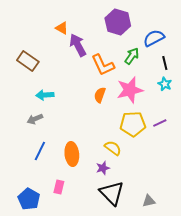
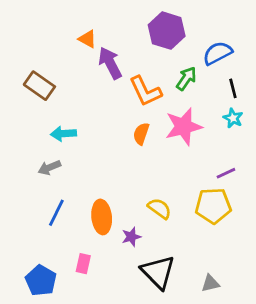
yellow pentagon: (133, 124) -> (213, 206), moved
purple star: (103, 168) -> (131, 237), moved

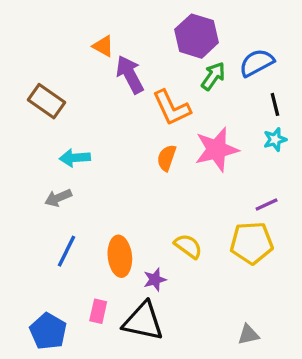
green arrow: (186, 79) -> (213, 76), moved
cyan star: (233, 118) -> (275, 139), turned 30
black triangle: (158, 272) -> (143, 321), moved, turned -33

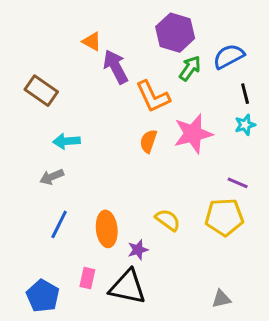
purple line: (267, 205) -> (238, 183), turned 48

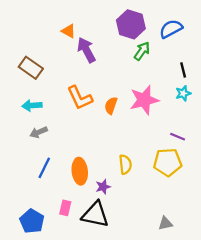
blue semicircle: (229, 56) -> (171, 29), moved
orange L-shape: (153, 97) -> (80, 98), moved
cyan arrow: (67, 141) -> (32, 106), moved
yellow semicircle: (168, 220) -> (125, 164), turned 48

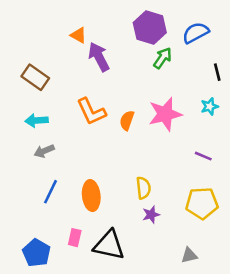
black line: (183, 70) -> (217, 72), moved
yellow pentagon: (168, 162) -> (202, 203), moved
purple star: (103, 187) -> (151, 215), moved

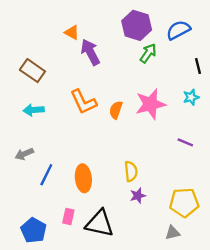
gray arrow: (44, 151) -> (24, 154), moved
yellow pentagon: (202, 203) -> (184, 203), moved

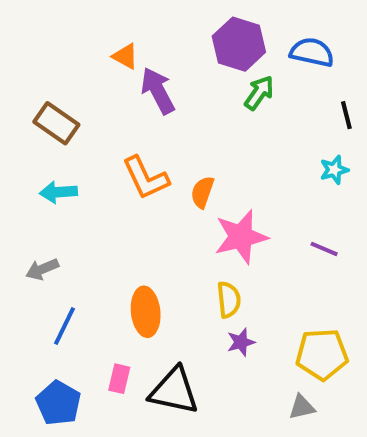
blue semicircle: (178, 30) -> (312, 52), turned 40
pink star: (151, 104) -> (241, 237), moved
blue line: (46, 175) -> (65, 326), moved

